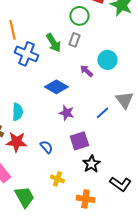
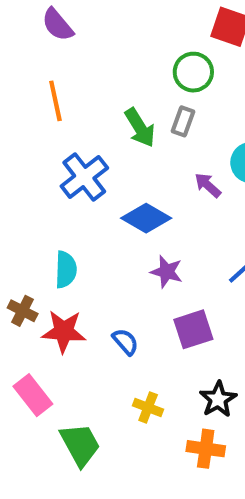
blue cross: (26, 54) -> (84, 177), moved, turned 30
black star: (91, 164) -> (218, 399), moved

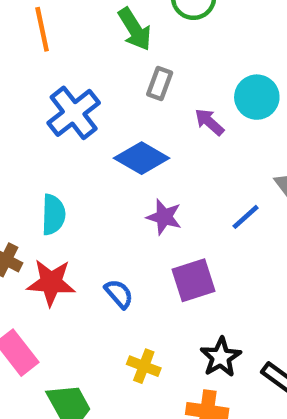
gray rectangle: (183, 121) -> (160, 84), moved
green arrow: (140, 128) -> (135, 29), moved

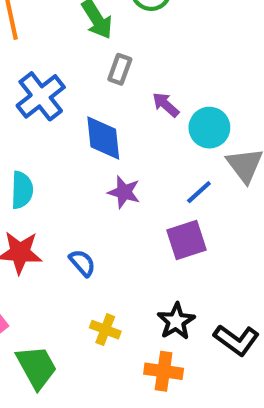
cyan circle: (257, 97) -> (209, 128), moved
blue diamond: (142, 158) -> (103, 138), turned 54
purple square: (194, 280) -> (186, 240), moved

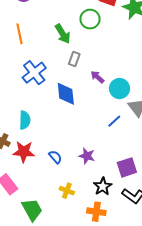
purple star: (124, 192) -> (87, 156), moved
purple square: (186, 240) -> (127, 167), moved

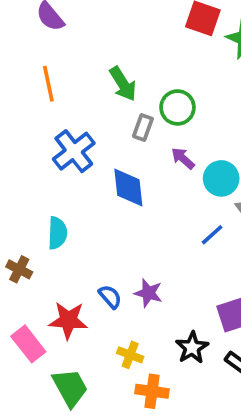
green circle: (90, 19) -> (177, 107), moved
red star: (24, 152) -> (68, 320), moved
purple star: (87, 156) -> (148, 293), moved
orange cross: (96, 212) -> (152, 391), moved

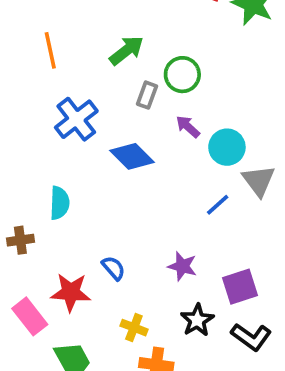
green arrow: (123, 84) -> (127, 50), turned -96
blue diamond: (128, 188) -> (132, 156), turned -39
brown cross: (19, 269) -> (20, 240), turned -35
purple star: (148, 293) -> (182, 266), moved

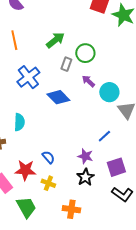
blue line: (218, 205) -> (104, 136), moved
black star: (197, 320) -> (85, 177), moved
yellow cross: (134, 328) -> (48, 183), moved

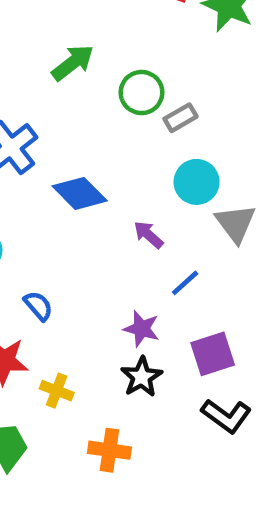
gray rectangle: (66, 64) -> (180, 118), moved, turned 40
purple arrow: (88, 81) -> (148, 235), moved
blue semicircle: (48, 157) -> (38, 306), moved

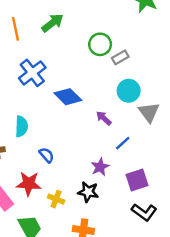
green arrow: (73, 63) -> (52, 23), moved
purple star: (142, 329) -> (100, 167), turned 30
black star: (142, 377) -> (88, 192), moved, turned -30

